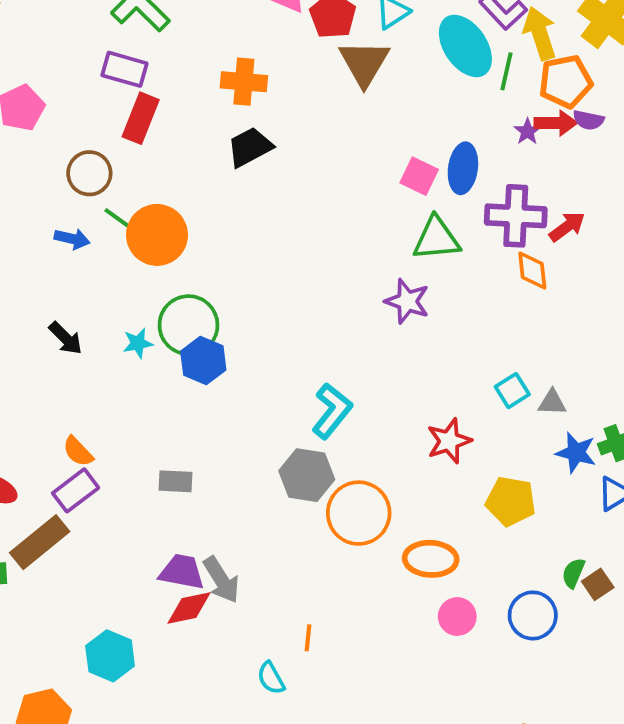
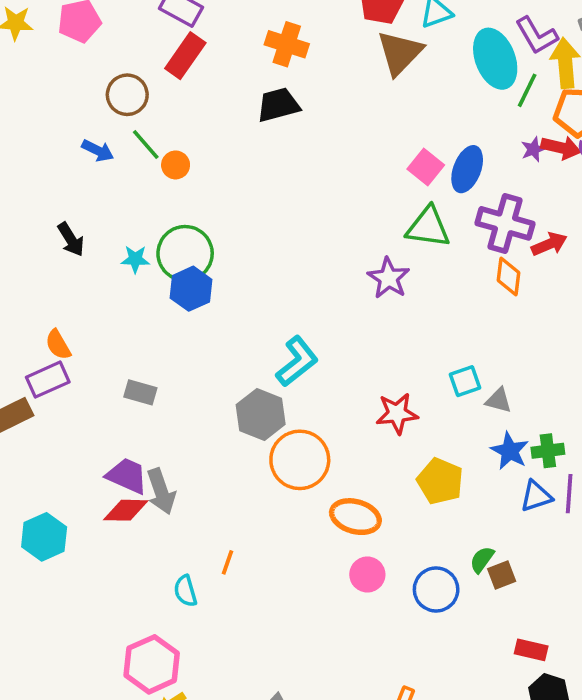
orange circle: (157, 235) -> (176, 165), size x0.5

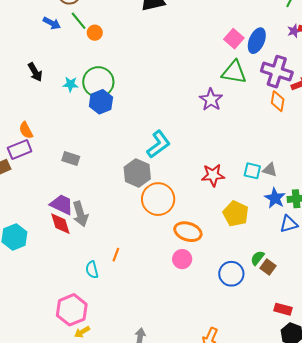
cyan square: (465, 381) -> (252, 171), moved, turned 30
red diamond: (126, 510) -> (60, 224), turned 70
pink circle: (367, 574) -> (182, 259), moved
brown square: (502, 575) -> (268, 267), turned -35

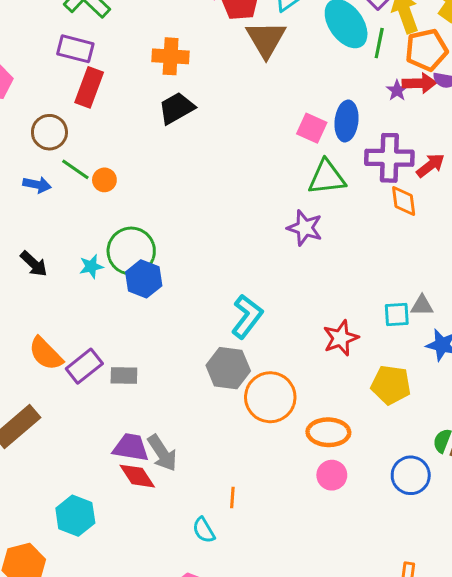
orange semicircle: (26, 130) -> (46, 354), size x1.4
purple rectangle: (20, 149) -> (84, 366), moved

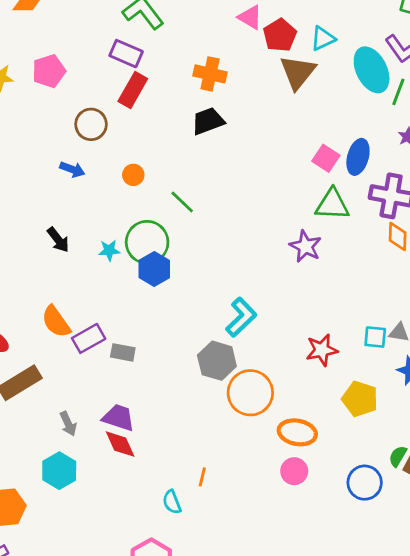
green line: (75, 169) -> (182, 202), moved
gray arrow: (162, 453) -> (68, 424), moved, size x0.7

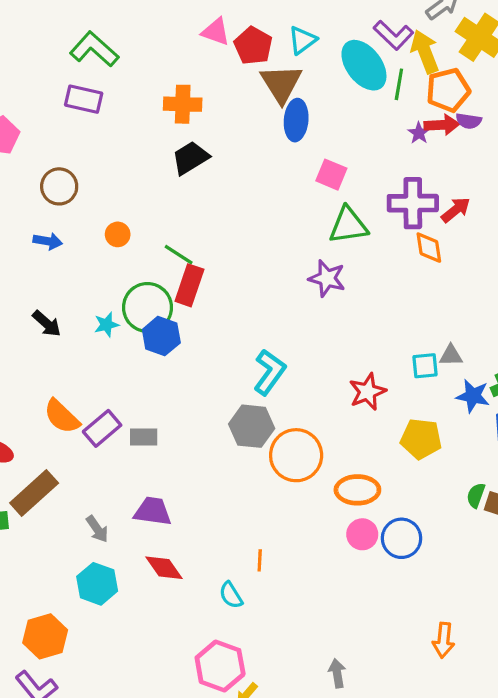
red rectangle: (133, 90) -> (189, 285), moved
blue ellipse: (358, 157) -> (296, 120), moved
red diamond: (120, 444) -> (164, 568), moved
blue circle: (365, 483) -> (402, 538), moved

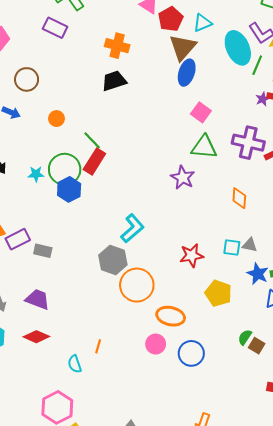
orange diamond: (429, 248) -> (239, 198), moved
pink circle: (362, 534) -> (156, 344), moved
red diamond: (164, 568) -> (36, 337), turned -45

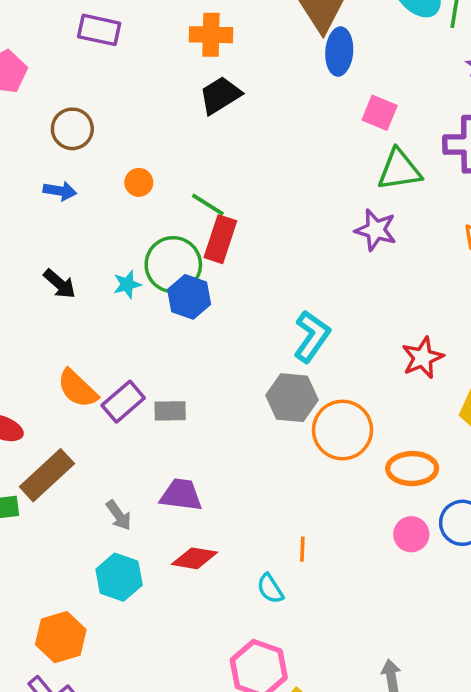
pink circle: (156, 344) -> (411, 534), moved

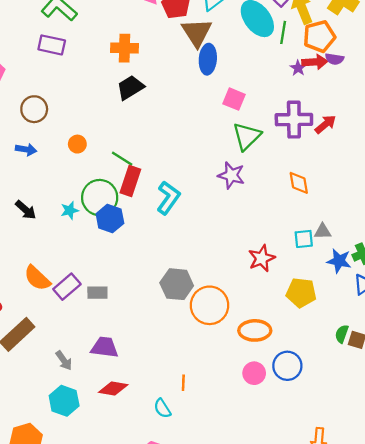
green triangle: (399, 170) -> (247, 136), turned -36
cyan L-shape: (312, 336) -> (168, 198), moved

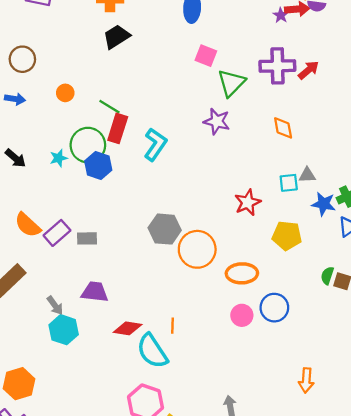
pink square: (234, 99) -> (206, 56), moved
red diamond: (113, 389) -> (128, 328), moved
cyan hexagon: (64, 401) -> (64, 330), moved
cyan semicircle: (162, 408) -> (152, 351), size x1.8

